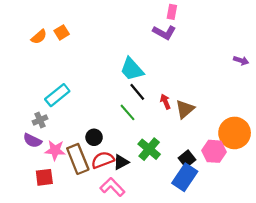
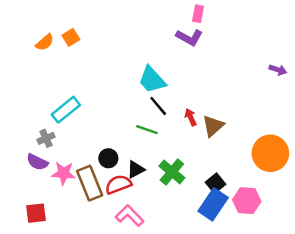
green line: (128, 112) -> (147, 130), turned -30
pink hexagon: (214, 151) -> (247, 201), moved
black triangle: (121, 162) -> (136, 169), moved
red square: (44, 177) -> (36, 213), moved

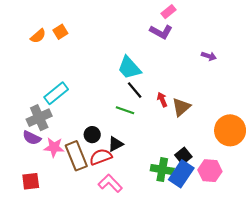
pink rectangle: (198, 14) -> (169, 12), turned 40
purple arrow: (278, 70) -> (209, 56), moved
gray cross: (46, 138) -> (39, 118), size x1.6
green cross: (172, 172) -> (162, 170), moved, turned -30

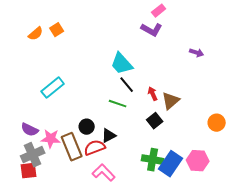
gray cross: (39, 118) -> (33, 155), moved
orange circle: (230, 130) -> (217, 123), size x0.6
black square: (183, 156) -> (155, 121), moved

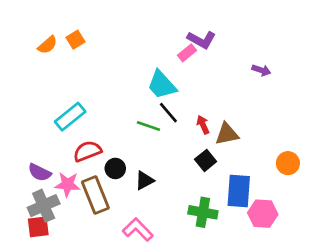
pink rectangle: (159, 11) -> (187, 53), moved
brown triangle: (171, 101) -> (227, 134), turned 30
green line: (118, 104) -> (148, 126), moved
red semicircle: (95, 148) -> (87, 151), moved
blue rectangle: (171, 164) -> (239, 191), moved, turned -30

